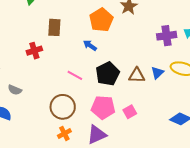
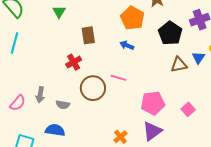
black pentagon: (108, 74) -> (170, 33), moved
brown circle: (63, 107) -> (93, 88), moved
pink square: (130, 112) -> (188, 109), moved

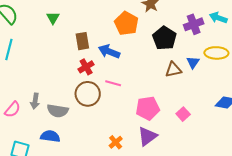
blue arrow: (127, 45) -> (109, 51), moved, size x1.5
red cross: (74, 62) -> (86, 67), moved
gray semicircle: (63, 105) -> (58, 111), size x1.5

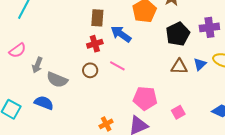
brown circle: (88, 94) -> (90, 70), size x0.6
pink semicircle: (12, 109) -> (18, 50), moved

